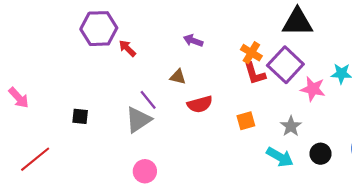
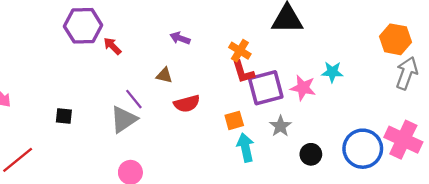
purple square: (285, 65) -> (266, 88), moved, turned 32
cyan arrow: (280, 157) -> (245, 148), moved, turned -132

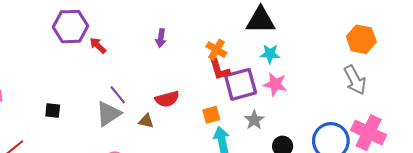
purple arrow: (180, 38) -> (161, 38), turned -102
cyan star: (332, 72) -> (270, 54), moved
gray arrow: (407, 73) -> (355, 80), moved, turned 132
brown triangle: (164, 75) -> (146, 121), moved

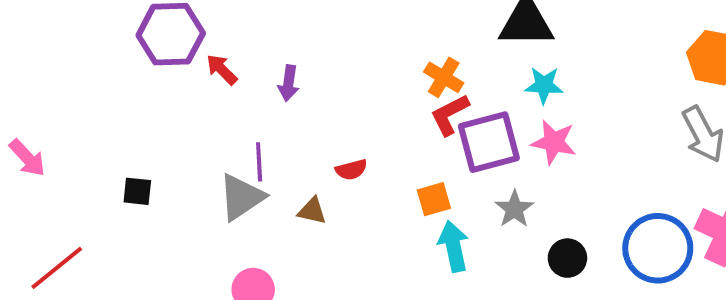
purple arrow: (161, 38) -> (289, 83), moved
red L-shape: (220, 70) -> (450, 115), turned 80
purple line: (118, 95) -> (259, 162), turned 36
red semicircle: (167, 99) -> (351, 170), size x0.7

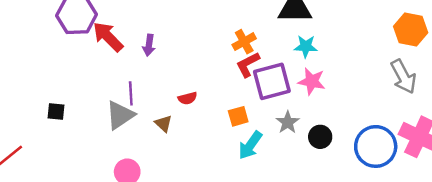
red arrow: (222, 69) -> (108, 37), size x1.6
orange cross: (444, 77) -> (244, 42), turned 30
brown triangle: (312, 211) -> (163, 124), turned 30
cyan arrow: (454, 246) -> (250, 145), turned -132
black circle: (567, 258) -> (320, 137), moved

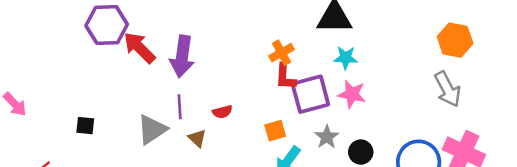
purple arrow: (149, 45) -> (182, 56), size x1.8
red L-shape: (248, 64) -> (285, 77), turned -60
purple line: (131, 93) -> (180, 107), moved

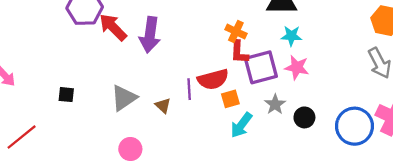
orange cross: (281, 53) -> (236, 31), turned -36
purple line: (180, 107) -> (189, 89), moved
red semicircle: (222, 112) -> (213, 79), moved, size x1.8

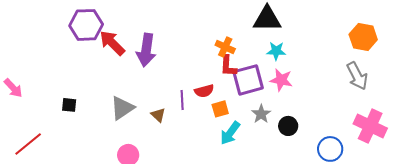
red semicircle: (213, 79) -> (204, 91), size x0.7
blue circle: (354, 126) -> (330, 149), moved, size x0.7

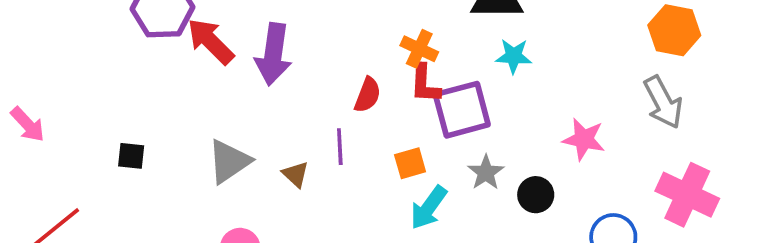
pink star: (281, 80) -> (584, 139), moved
red semicircle: (204, 91) -> (368, 95), moved, turned -54

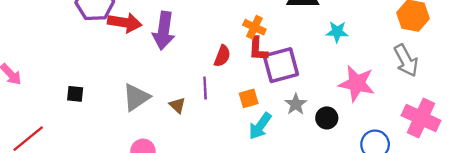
red arrow: (211, 41) -> (125, 23), turned 144
cyan star: (514, 56) -> (337, 32), moved
pink star: (584, 139) -> (357, 83), size x1.4

